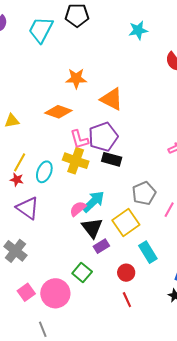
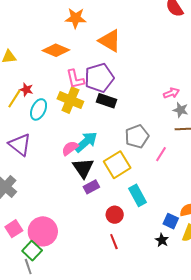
red star: (17, 180) -> (26, 90), moved
green square: (82, 273) -> (32, 251), moved

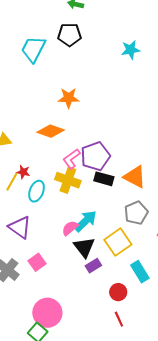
orange triangle: (110, 41) -> (135, 177), moved
pink L-shape: (75, 79) -> (72, 159), turned 70
pink square: (14, 229) -> (37, 262), moved

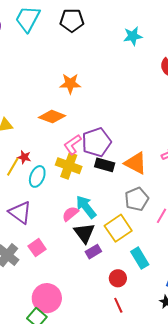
cyan trapezoid: (33, 49) -> (28, 19), moved
cyan arrow: (86, 221) -> (86, 207), turned -85

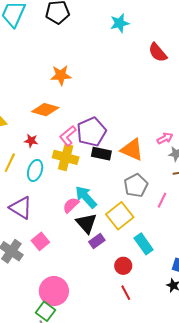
red star: (24, 157) -> (31, 141), moved

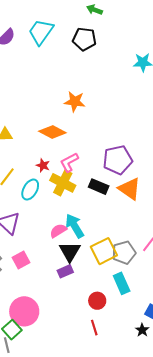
purple pentagon: (91, 132) -> (118, 160), moved
red star: (31, 141) -> (43, 165), moved
gray pentagon: (136, 185) -> (124, 253), moved
purple rectangle: (97, 241) -> (65, 271), moved

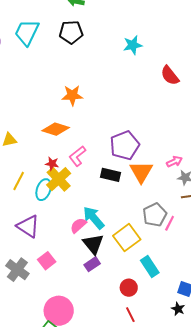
yellow cross: (63, 183) -> (59, 179), moved, turned 30
orange triangle: (130, 189) -> (141, 172), turned 35
gray pentagon: (124, 253) -> (155, 215), moved

